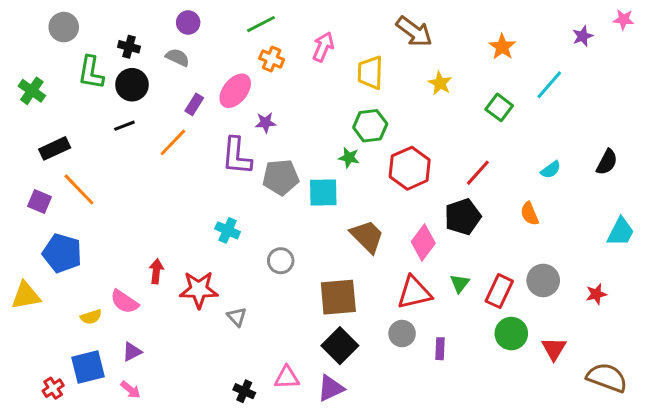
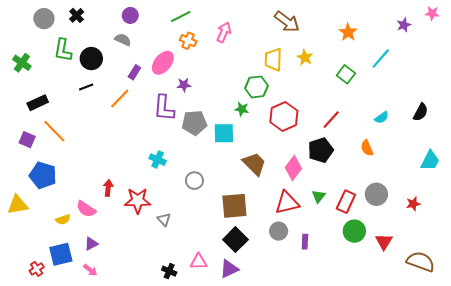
black cross: (129, 47) -> (77, 15), moved, turned 32
yellow trapezoid: (370, 73) -> (273, 60), moved

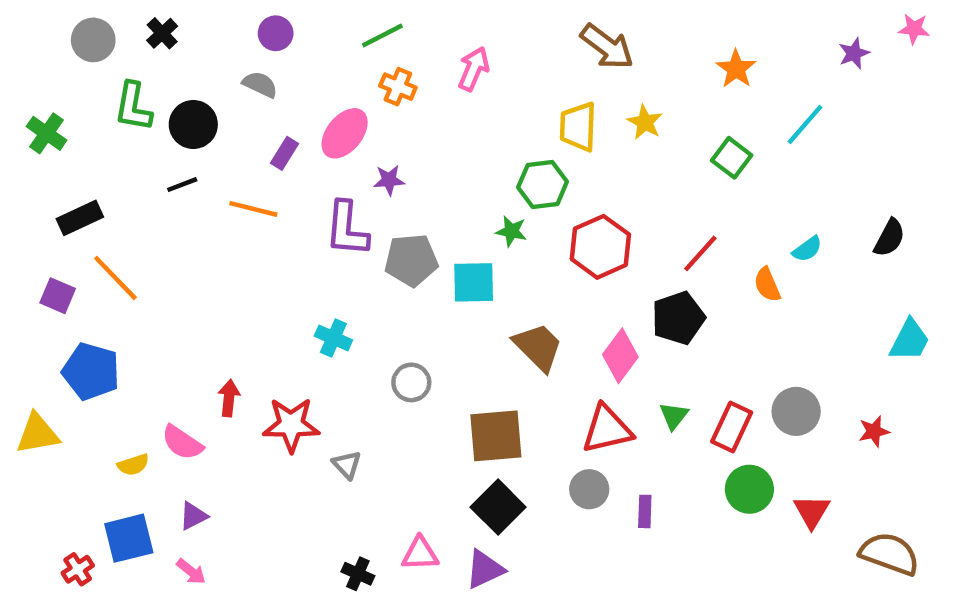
orange line: (120, 99) -> (253, 209), turned 60
orange semicircle: (367, 148) -> (767, 285), moved

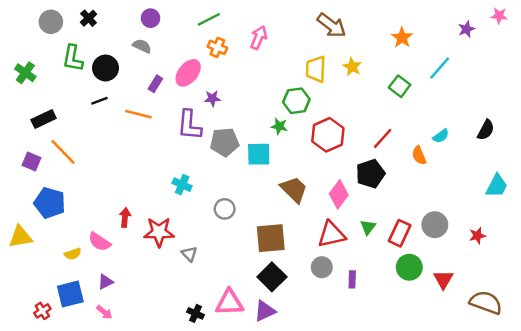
pink triangle: (420, 554) -> (229, 302), size x1.4

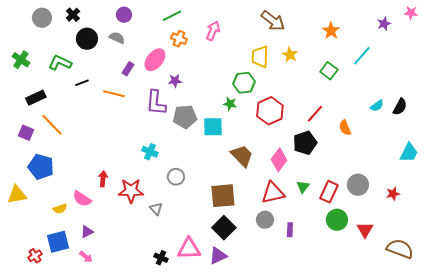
green L-shape: (73, 58) -> (60, 63), moved, turned 105
black circle: (106, 68) -> (87, 39), moved
cyan semicircle: (441, 136) -> (377, 106), moved
gray circle: (225, 209) -> (176, 177), moved

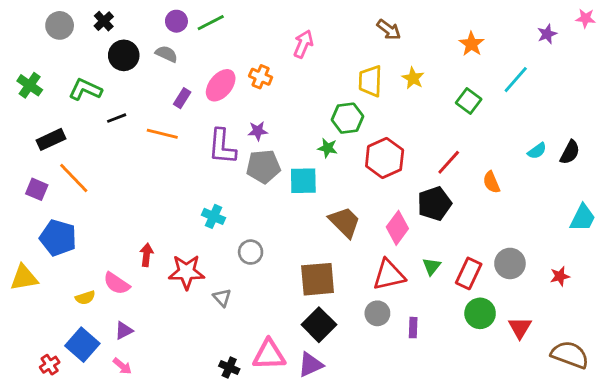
green line: (172, 16) -> (211, 23), moved
brown arrow: (273, 21) -> (389, 30), size x0.7
orange cross: (179, 39) -> (261, 77), moved
purple star: (175, 81) -> (258, 131), moved
blue square: (58, 242) -> (82, 345), turned -35

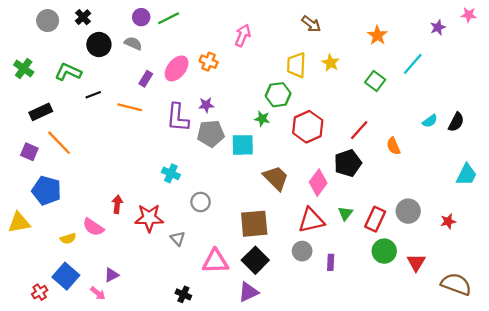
purple triangle: (124, 330) -> (112, 275), moved
pink triangle: (269, 355) -> (215, 261), moved

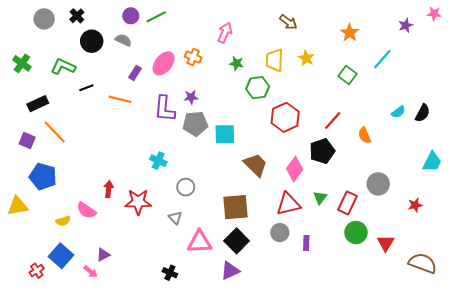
green star: (262, 119) -> (237, 63), moved
gray circle: (408, 211) -> (378, 184), moved
gray triangle: (178, 238) -> (175, 218), moved

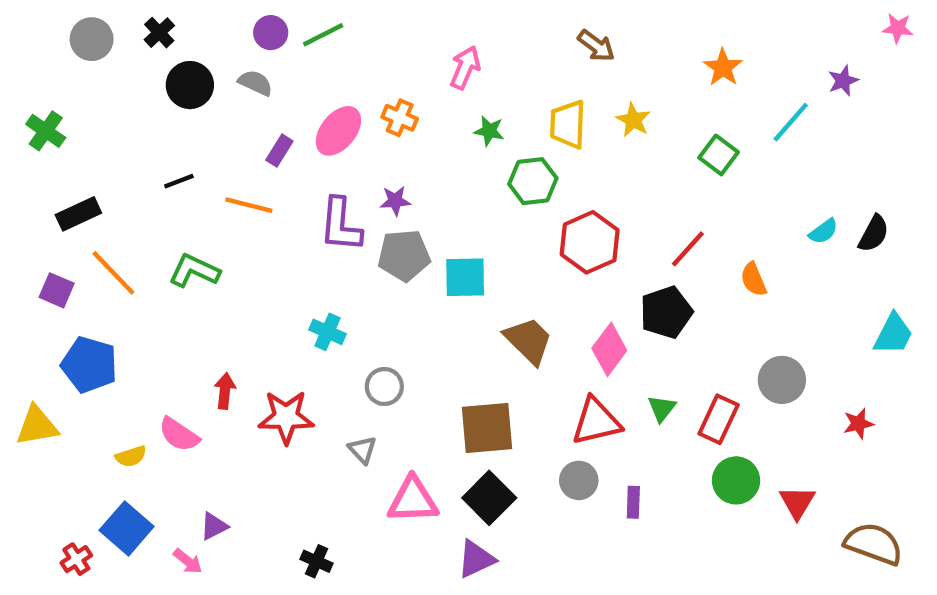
purple star: (406, 25) -> (843, 81), moved
green L-shape: (63, 67) -> (194, 271), moved
black cross: (170, 273) -> (317, 561), moved

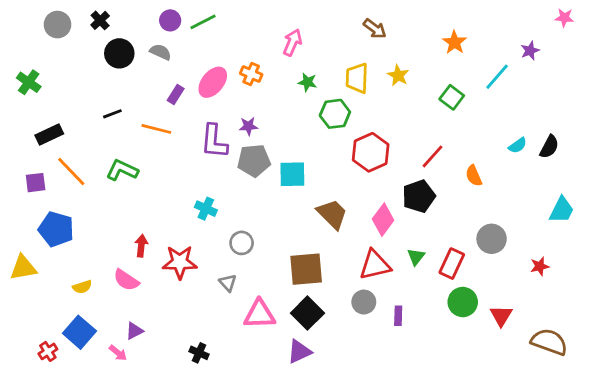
purple square: (57, 290) -> (36, 183), turned -30
pink semicircle: (179, 435) -> (126, 280), moved

